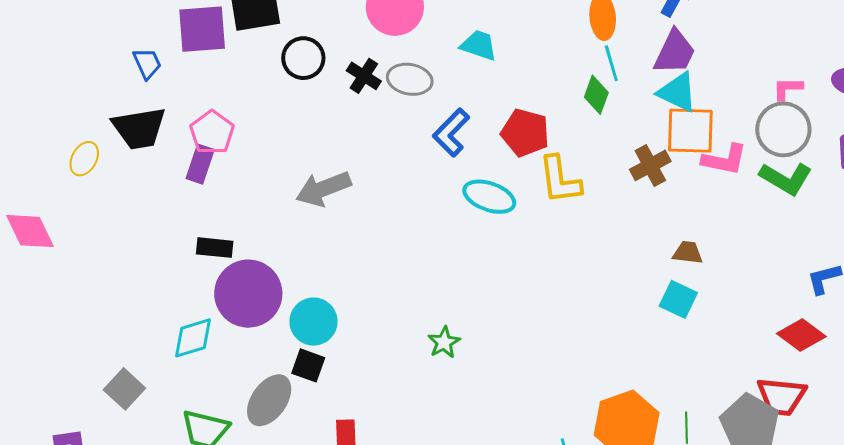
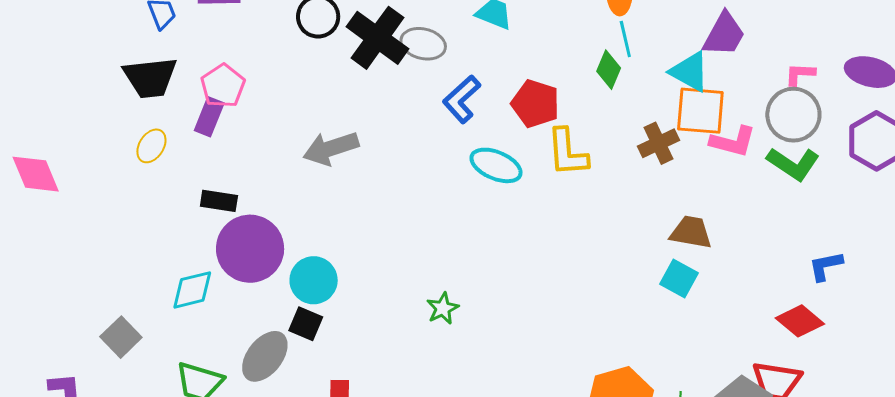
purple trapezoid: (675, 52) -> (724, 34), moved
black cross: (364, 76) -> (377, 38), size x1.8
yellow ellipse: (84, 159) -> (151, 146), moved
brown trapezoid: (688, 253) -> (691, 232), size x1.4

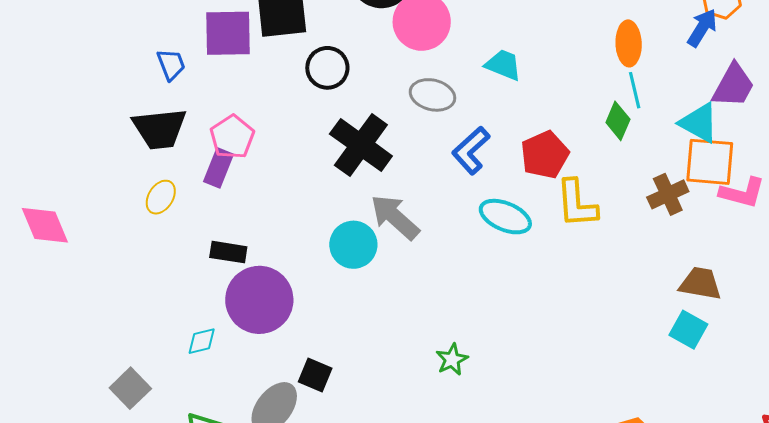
black cross: (377, 38) -> (361, 145), moved
red pentagon: (535, 104) -> (545, 155), turned 30
gray arrow: (331, 148) -> (395, 217), moved, turned 60
cyan circle: (314, 280) -> (353, 245), moved
cyan diamond: (192, 290) -> (202, 341), size x0.7

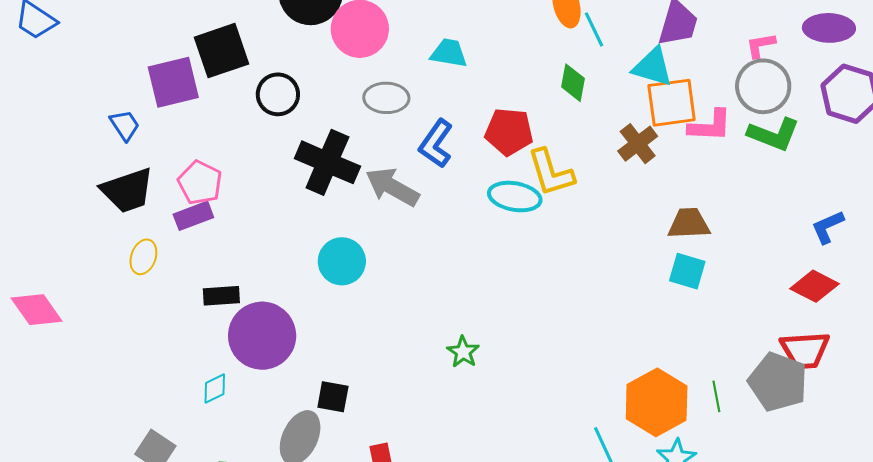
cyan line: (635, 90) -> (594, 29), moved
red pentagon: (545, 155) -> (509, 132), turned -30
purple rectangle: (218, 168) -> (193, 216), turned 60
gray arrow: (395, 217) -> (392, 187), moved
cyan ellipse: (505, 217) -> (515, 197), moved

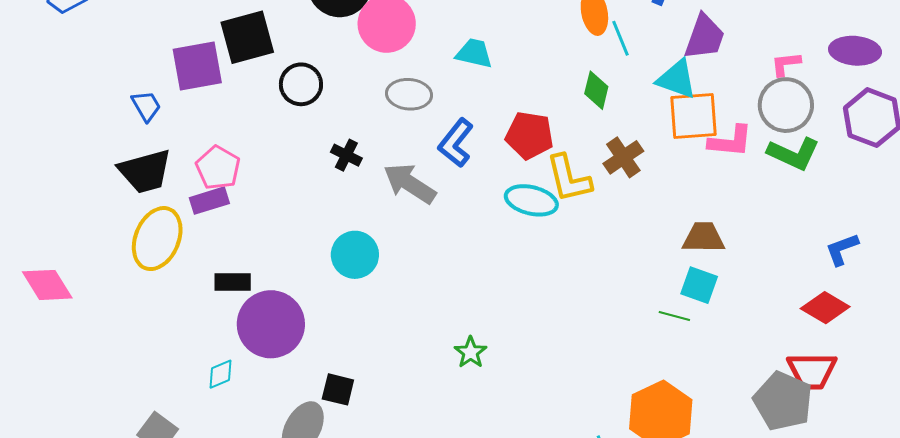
brown cross: (638, 144) -> (623, 157), moved
black cross: (327, 162) -> (346, 155), size x0.5
yellow ellipse: (143, 257) -> (157, 239), size x1.8
green line: (716, 396) -> (674, 316), moved, turned -68

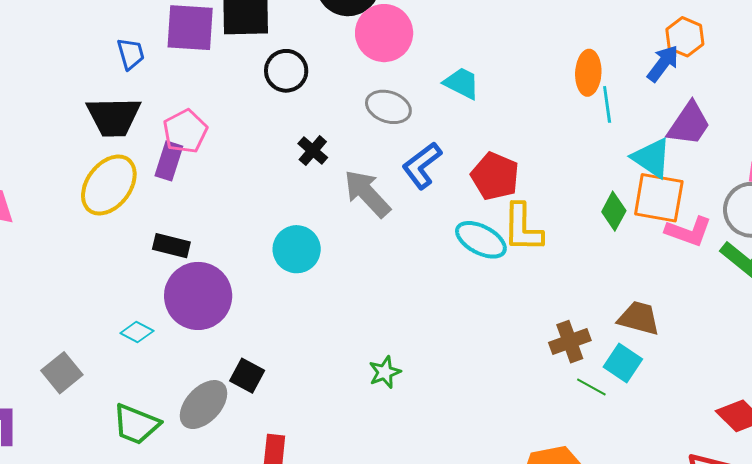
green diamond: (596, 90) -> (614, 211), moved
brown cross: (623, 157) -> (570, 342), moved
purple rectangle: (209, 201) -> (169, 161), turned -69
cyan diamond: (220, 374) -> (137, 332), turned 36

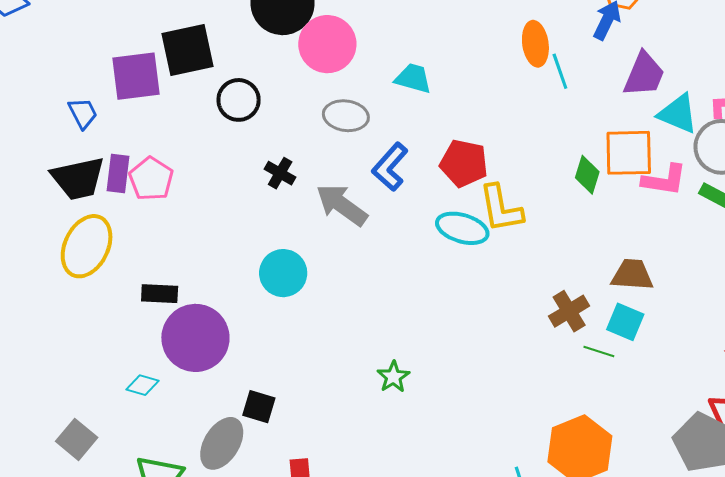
cyan triangle: (652, 158) -> (678, 114), moved
purple rectangle: (169, 161) -> (118, 174), moved

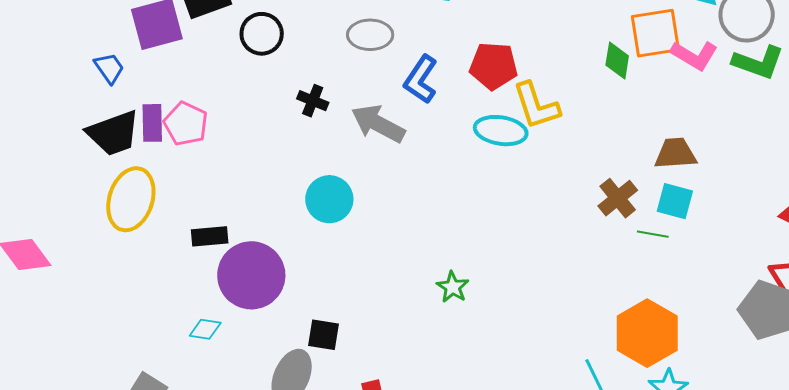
pink L-shape: (664, 180) -> (694, 55), turned 30

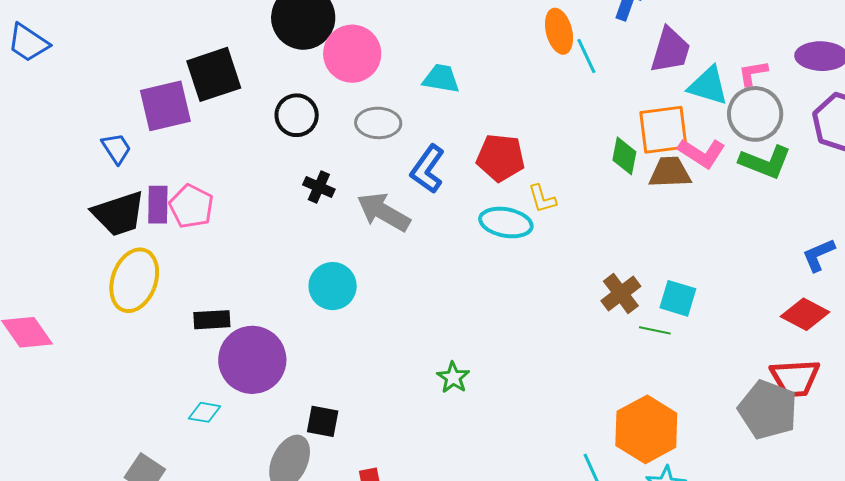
black circle: (262, 34) -> (297, 115), moved
yellow L-shape: (536, 106) -> (542, 199), size x0.6
brown trapezoid: (675, 154) -> (670, 172), moved

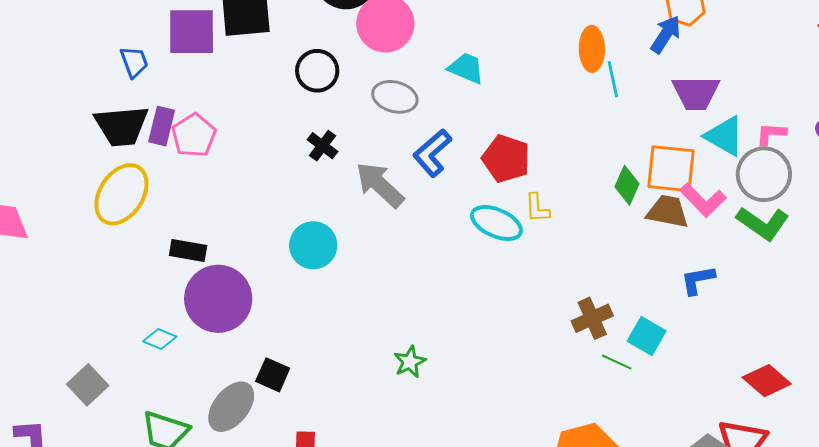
purple trapezoid: (670, 50) -> (696, 93), turned 60
blue L-shape: (819, 255) -> (698, 280), moved

